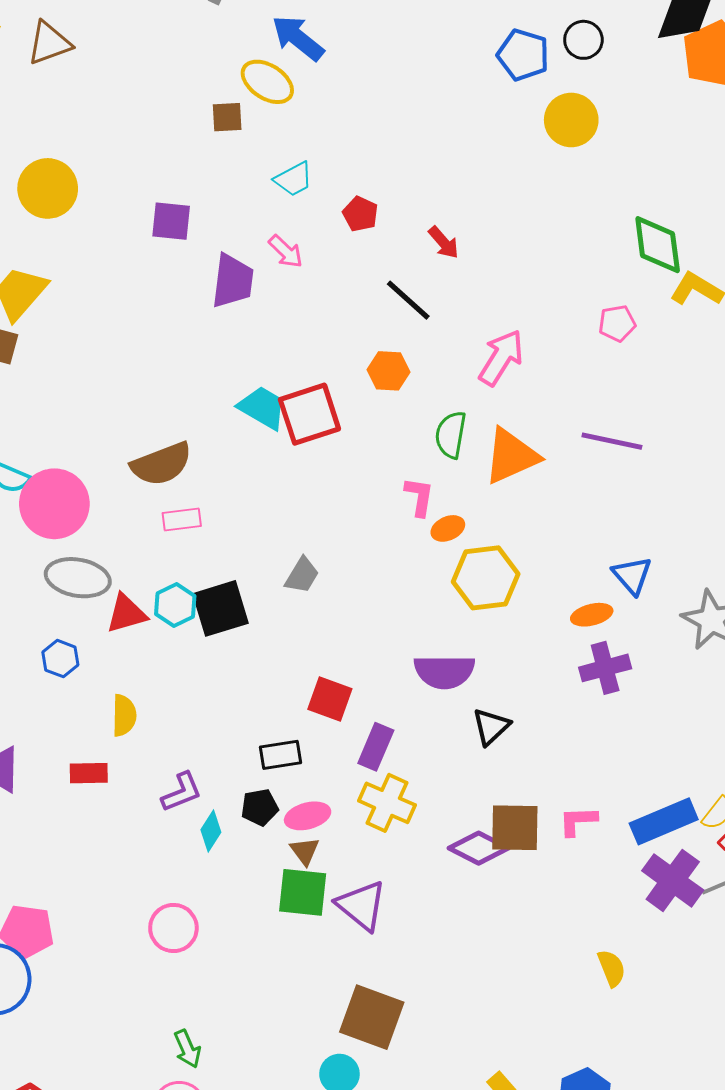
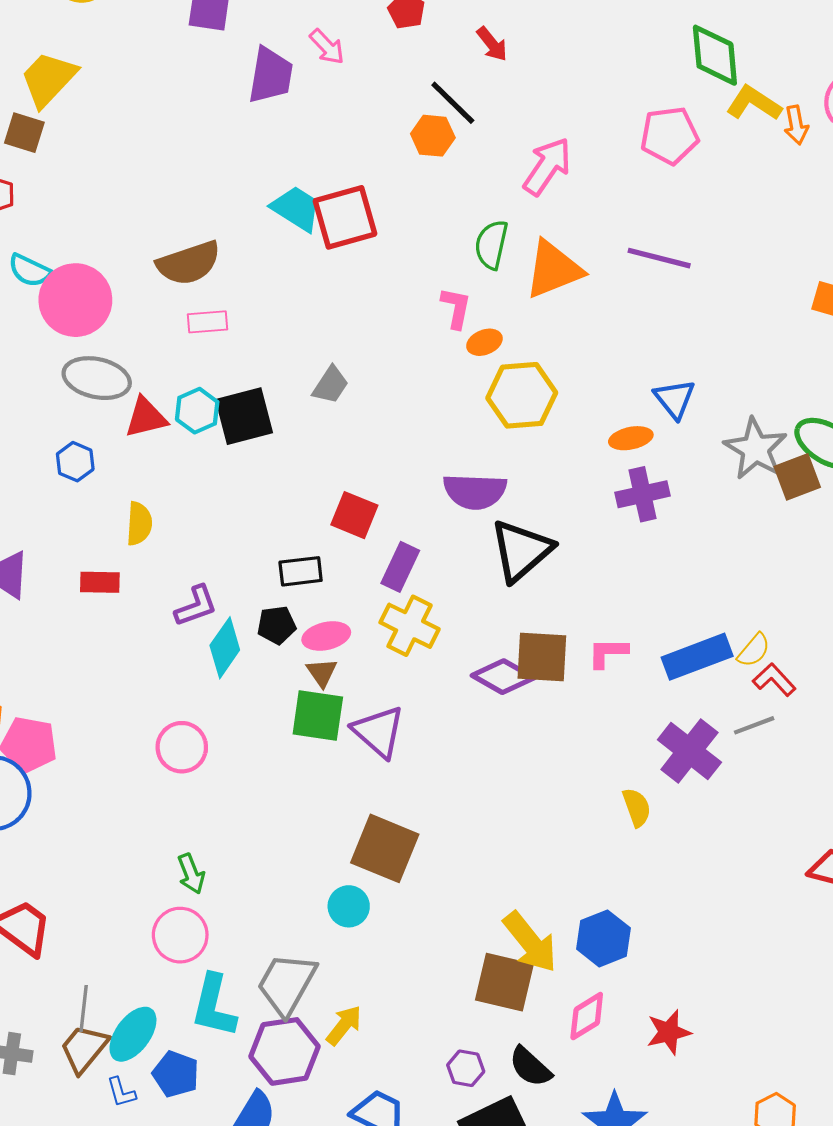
pink pentagon: (617, 323) -> (669, 135), size x1.5
orange hexagon: (388, 371) -> (433, 136), moved
black triangle: (491, 727) -> (521, 551), size x1.6
cyan diamond: (211, 831) -> (225, 648), size x1.4
purple cross: (673, 880) -> (689, 751), moved

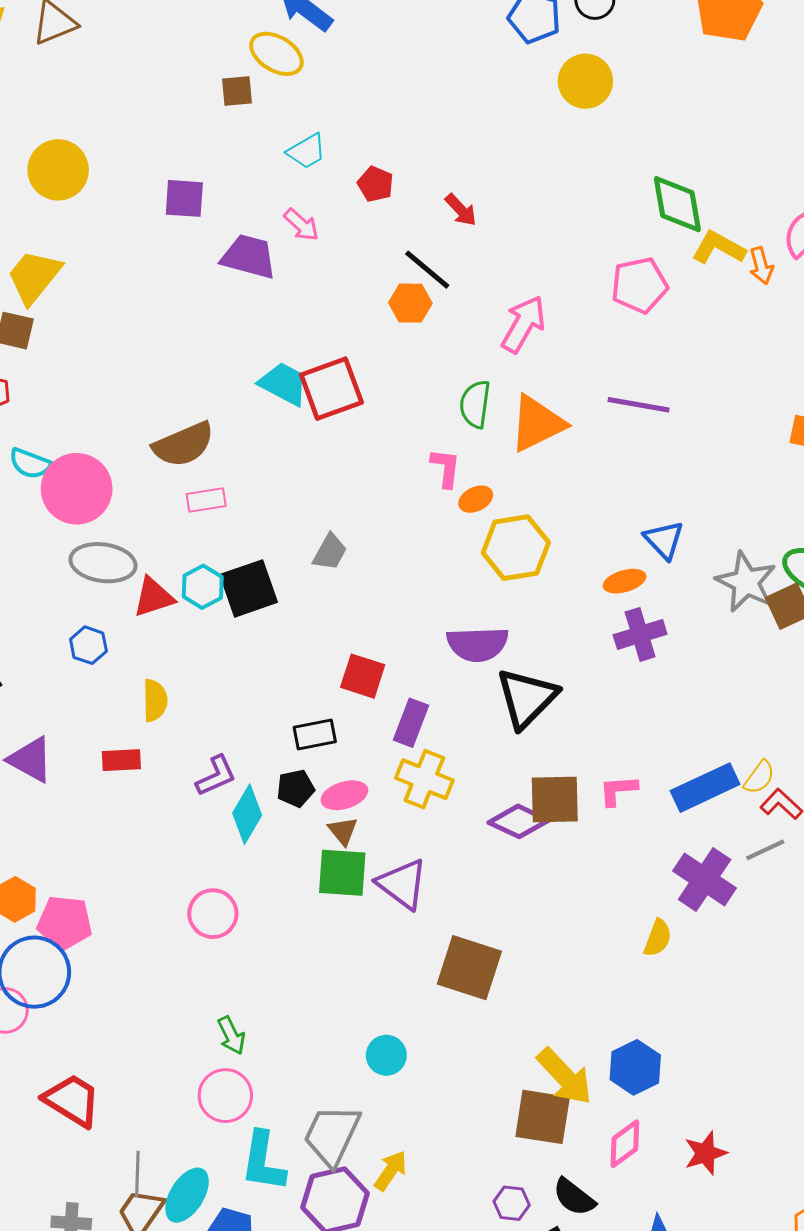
purple trapezoid: (271, 75) -> (249, 257), turned -80
yellow semicircle: (637, 807) -> (658, 938), turned 45
brown square: (385, 848) -> (469, 968), moved

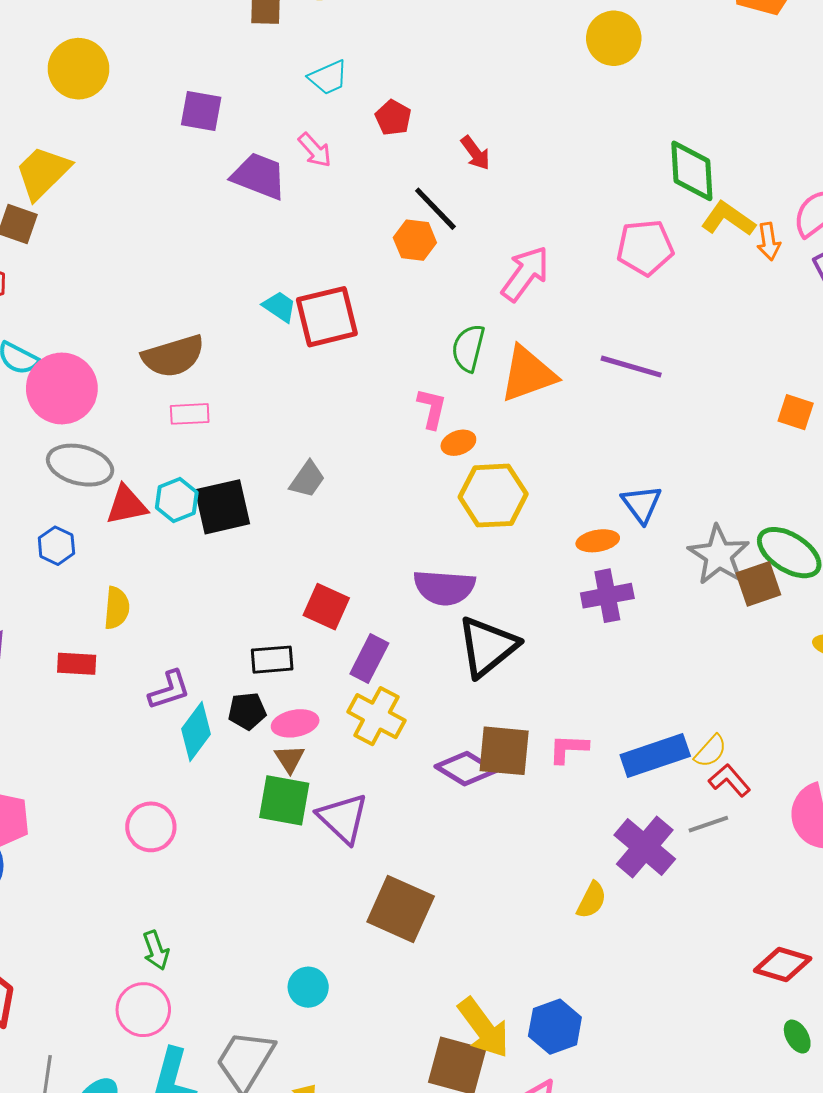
cyan trapezoid: (284, 384) -> (280, 307), size x0.7

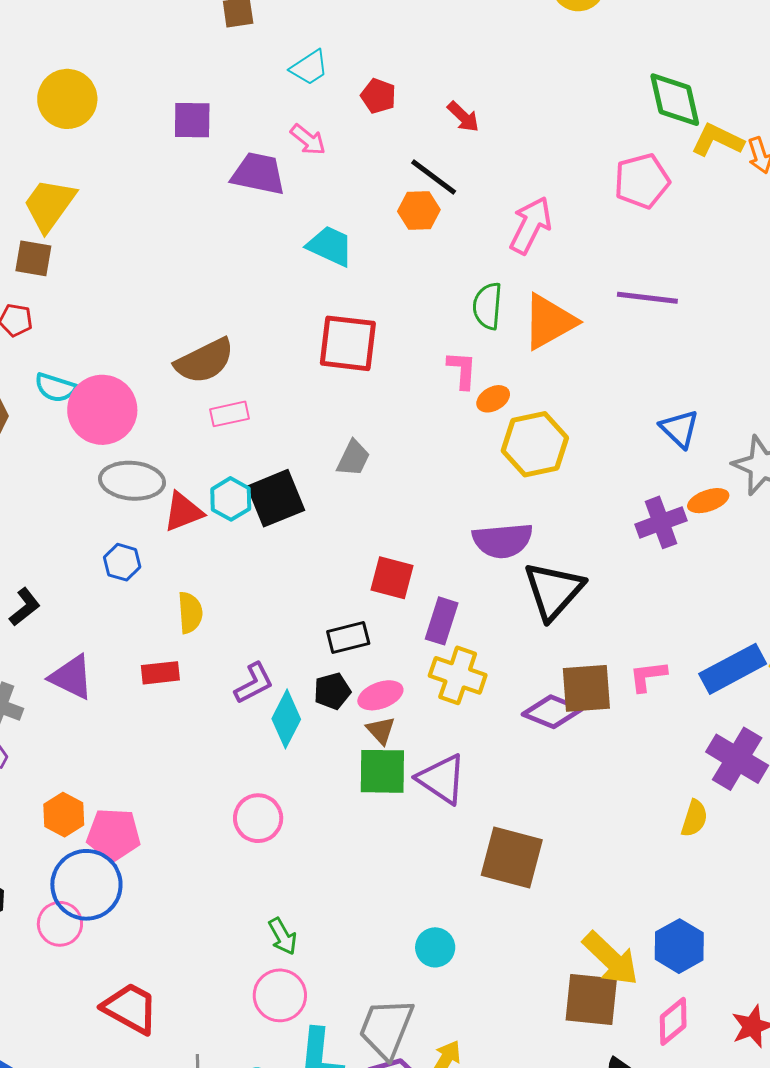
cyan trapezoid: (280, 307) -> (330, 246), moved, size x1.4
red square: (327, 317) -> (348, 343), moved, turned 30
orange ellipse: (598, 541) -> (708, 501), moved

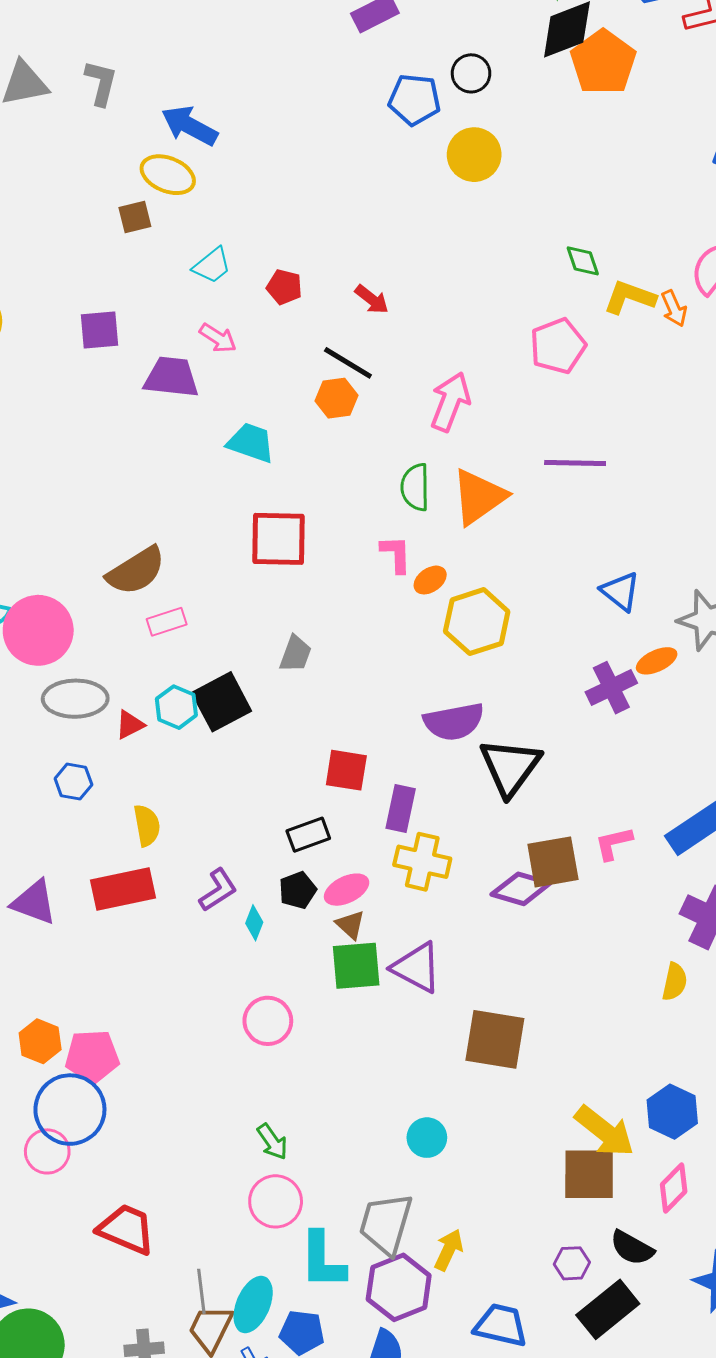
green diamond: (675, 100) -> (583, 261), size x0.6
red triangle: (183, 512) -> (130, 725), size x0.7
red rectangle: (160, 673) -> (123, 889), size x1.6
cyan diamond: (286, 719) -> (254, 923), size x0.6
pink circle: (258, 818) -> (268, 1021), moved

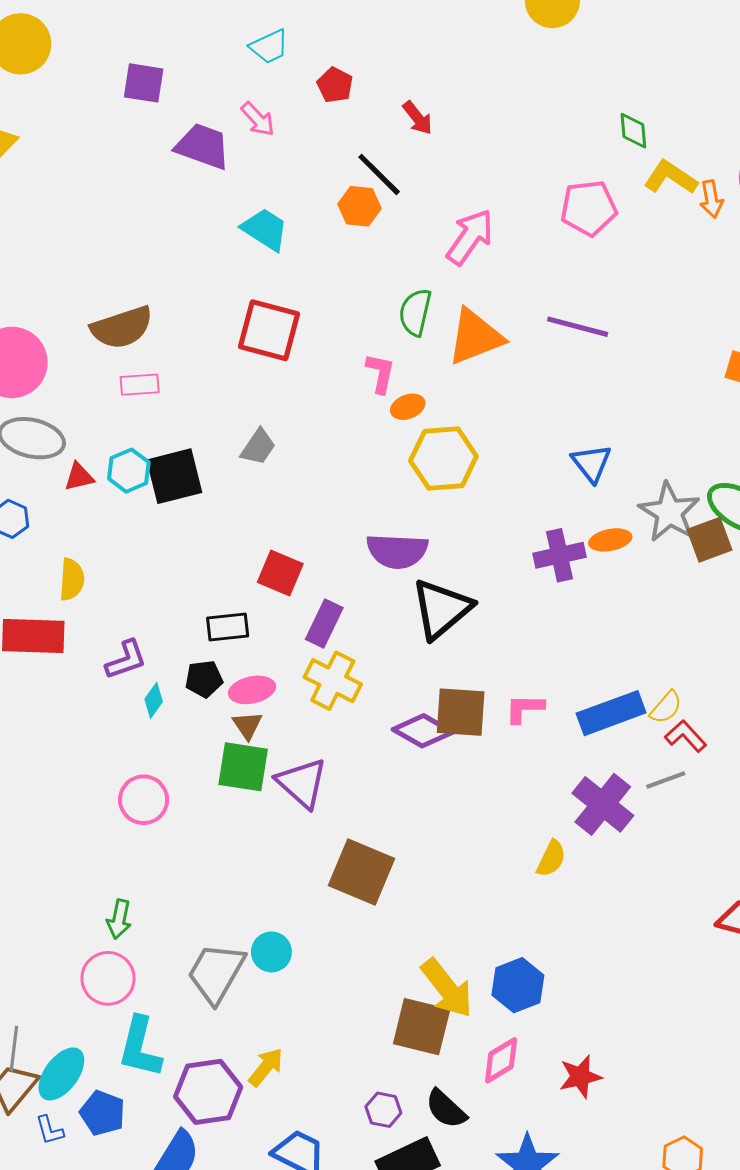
green arrow: (272, 1142) -> (119, 919), turned 33
gray trapezoid: (386, 1224) -> (216, 973), moved

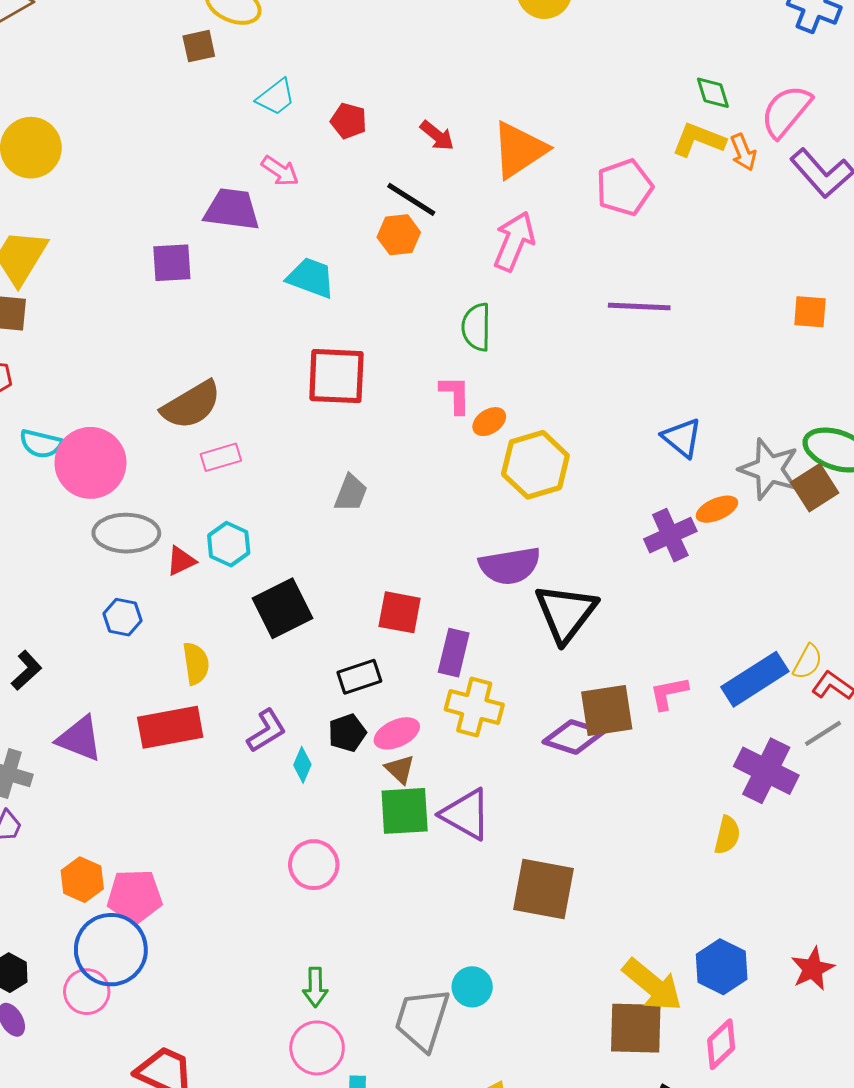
purple square: (144, 83) -> (172, 263), moved
green diamond: (633, 131) -> (713, 93), moved
orange triangle: (475, 337) -> (519, 150), moved
black square: (174, 476) -> (282, 608), moved
red star: (580, 1077) -> (813, 969), moved

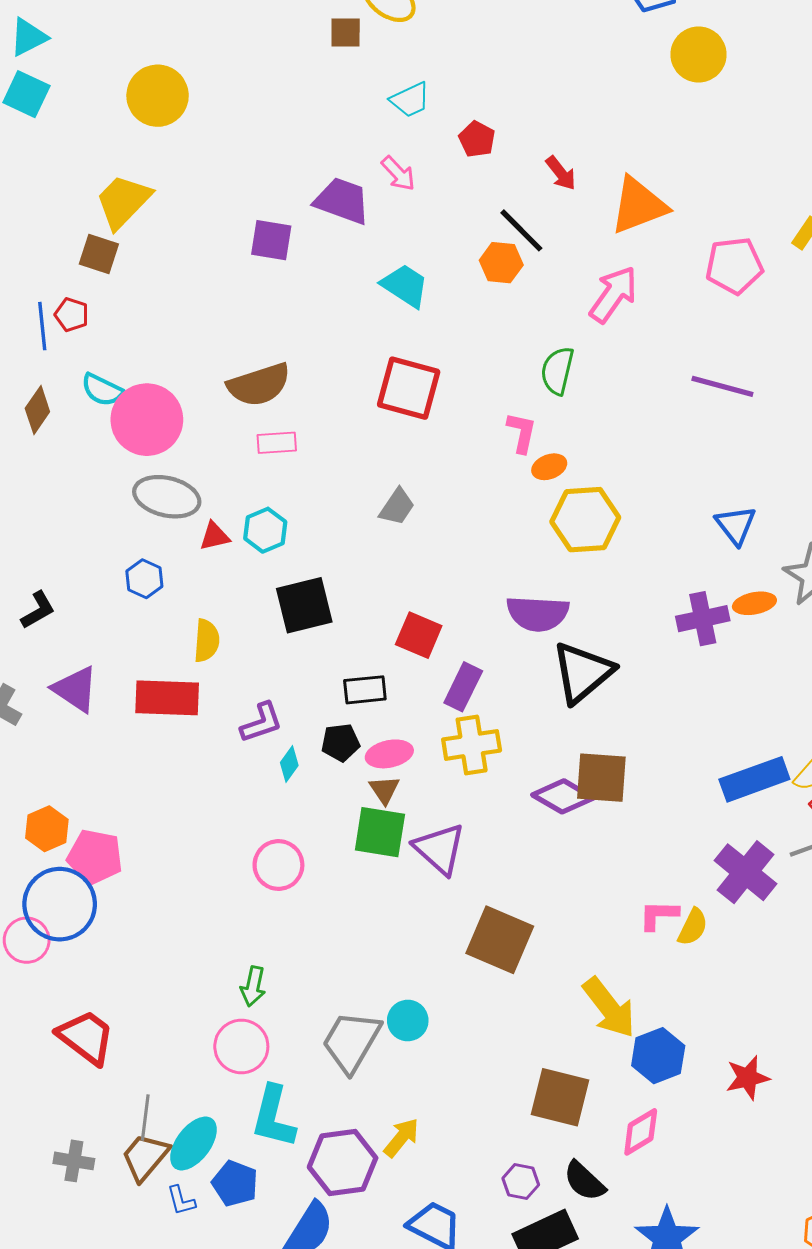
pink L-shape: (669, 693) -> (659, 915), moved
yellow cross: (474, 707) -> (472, 745), turned -36
yellow arrow: (652, 985) -> (609, 1008), moved

